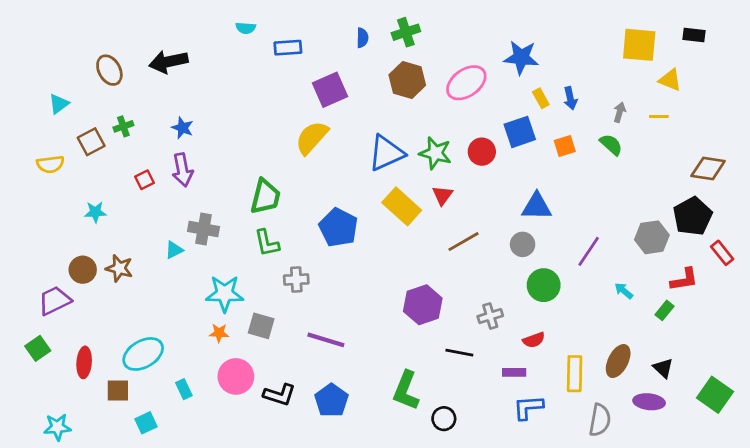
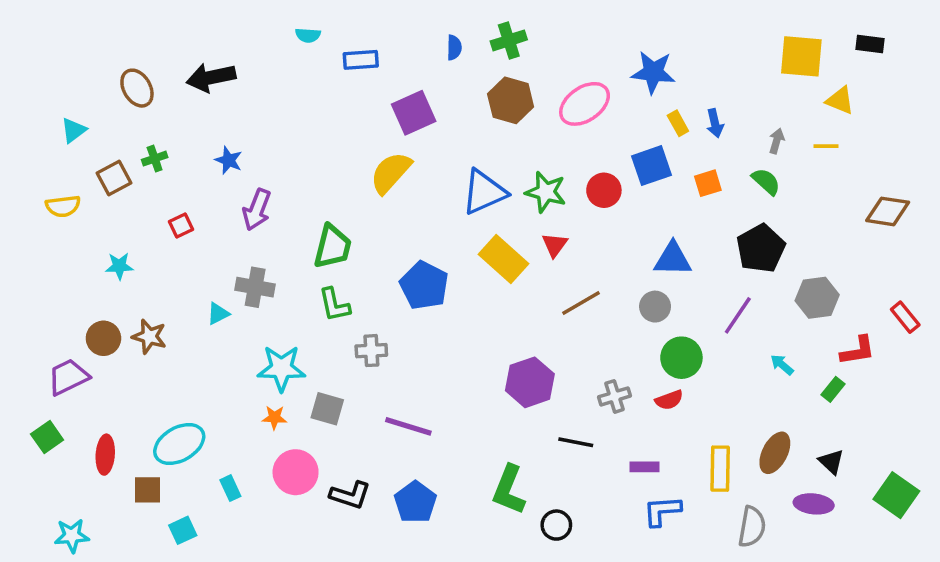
purple arrow: (182, 170) -> (257, 210), moved, turned 32
black pentagon: (693, 216) -> (761, 248), moved
red semicircle: (534, 340) -> (669, 400), moved

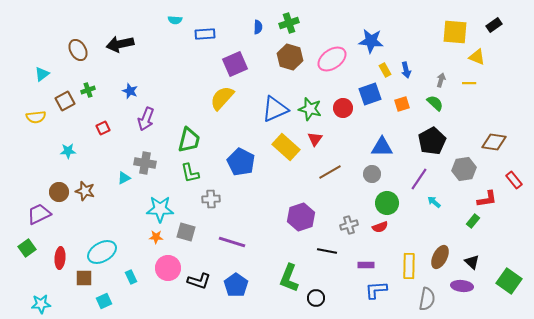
black rectangle: (870, 44) -> (494, 25), turned -42
brown diamond: (888, 211) -> (494, 142), moved
cyan arrow: (782, 365) -> (434, 202), moved

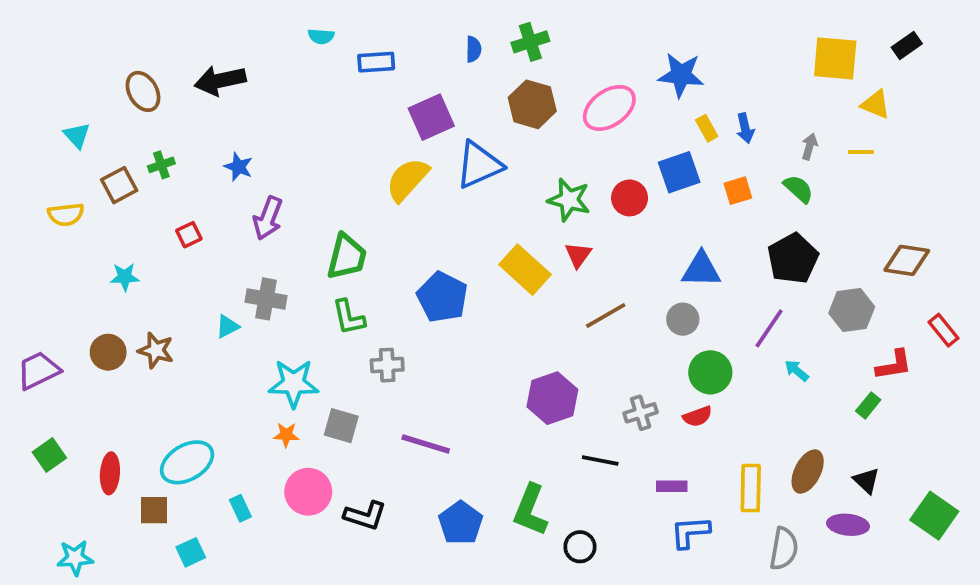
cyan triangle: (42, 74) -> (77, 136), turned -35
blue triangle: (275, 109) -> (479, 165), moved
purple trapezoid: (39, 214) -> (38, 371), moved
blue pentagon: (236, 285) -> (461, 523), moved

